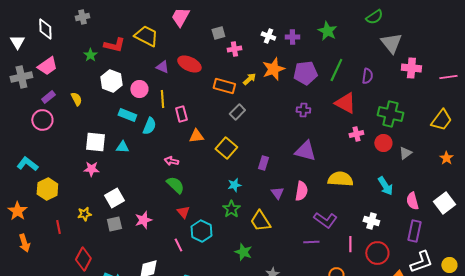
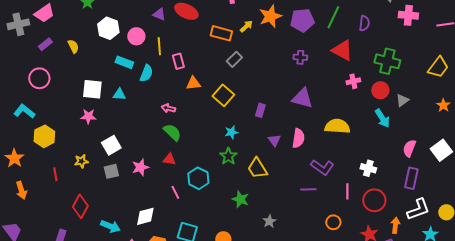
pink circle: (42, 120) -> (39, 78), moved
cyan arrow: (385, 186) -> (382, 118), moved
pink semicircle: (412, 201) -> (409, 148), turned 36
red triangle: (183, 212) -> (169, 159), moved, turned -40

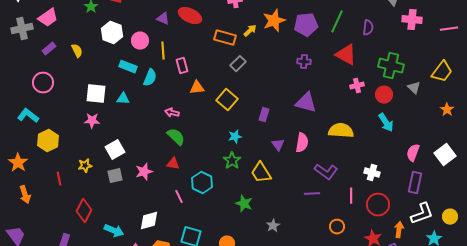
gray triangle: (402, 100) -> (414, 88), moved, turned -40

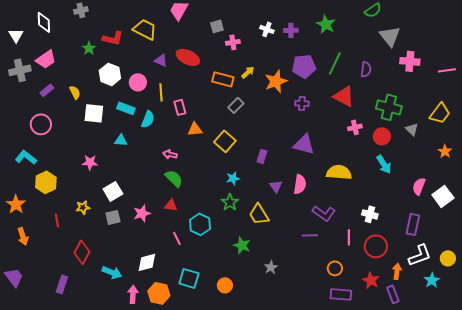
orange star: (274, 21) -> (276, 81), moved
white square: (96, 94) -> (94, 113), moved
pink semicircle: (413, 153) -> (419, 186), moved

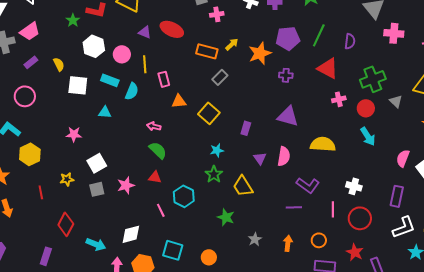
green cross: (389, 107) -> (373, 79), turned -35
orange arrow: (397, 271) -> (288, 243), moved

